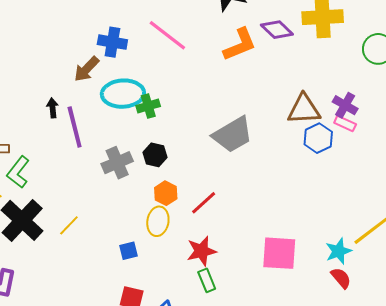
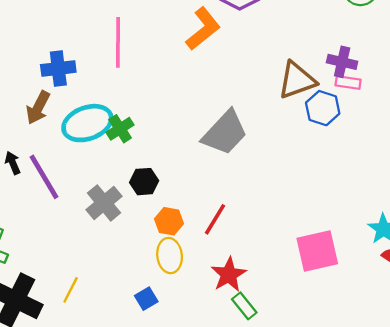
pink line: (167, 35) -> (118, 42), turned 69

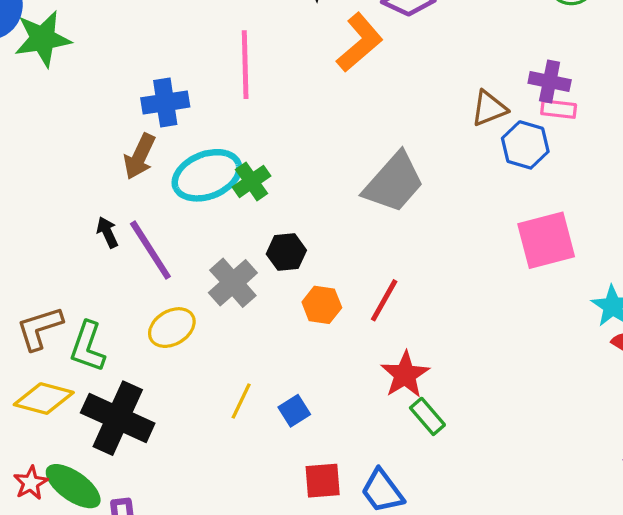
brown triangle: (297, 80) -> (489, 108), size x0.7
pink square: (317, 251) -> (546, 240), moved
yellow ellipse: (170, 256) -> (172, 328), moved, turned 68
yellow line: (71, 290) -> (241, 401), moved

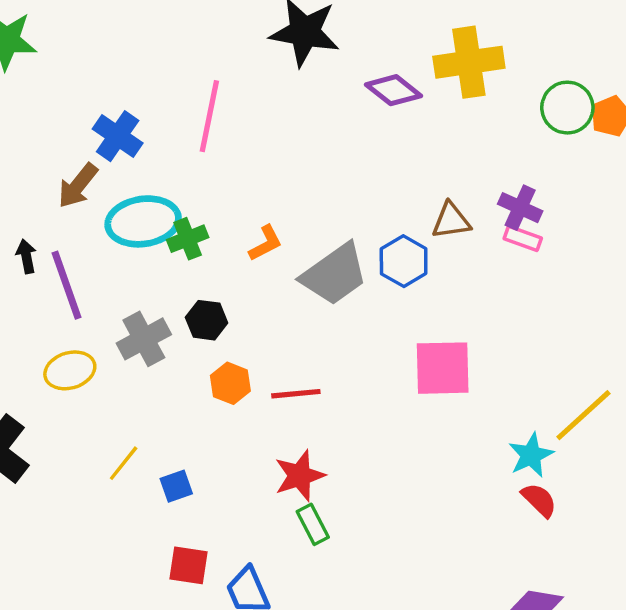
orange L-shape: (360, 42) -> (266, 243), moved, size x0.6
blue cross: (165, 102) -> (118, 136), turned 30
blue hexagon: (525, 145) -> (404, 261), moved
pink square: (546, 240) -> (443, 368), moved
red line: (384, 300) -> (296, 394), turned 42

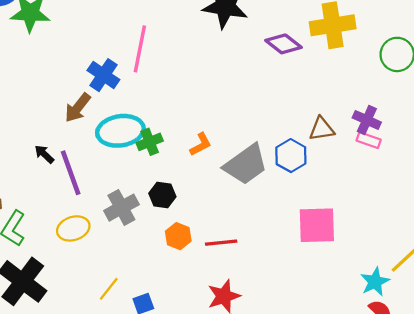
pink line: (209, 116) -> (140, 49), moved
black arrow: (26, 256) -> (44, 154), turned -35

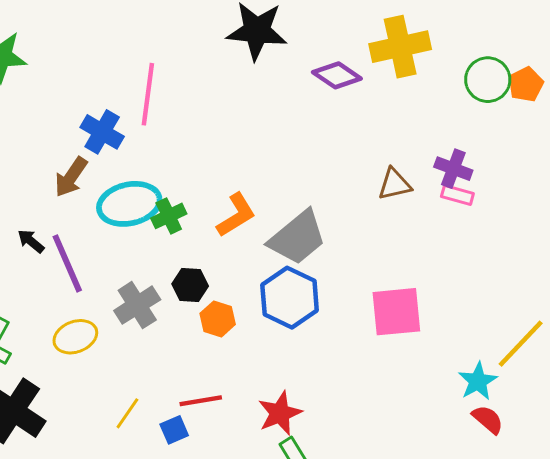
orange L-shape: (201, 144) -> (236, 215), size x1.4
blue hexagon: (291, 156) -> (290, 298), moved, size x1.4
orange hexagon: (178, 236) -> (218, 319), moved
red line: (221, 243) -> (201, 401), moved

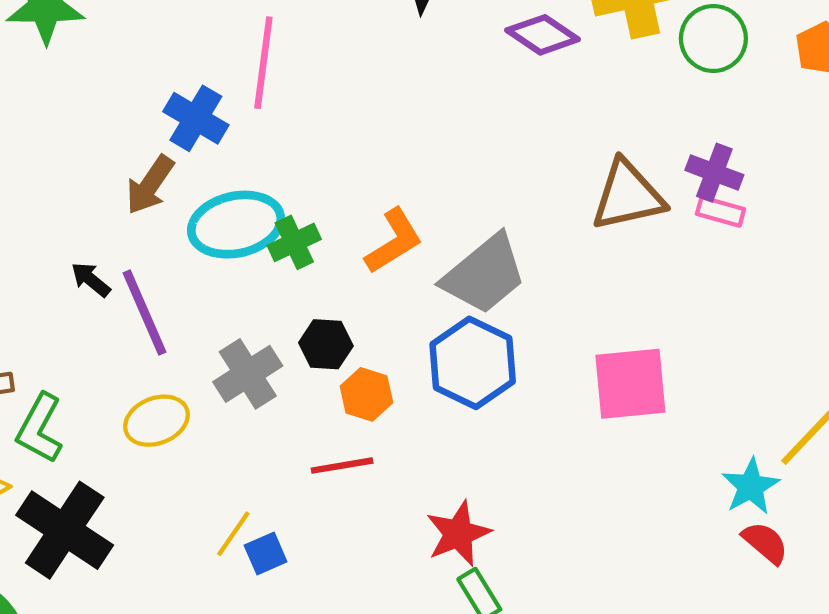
green circle: (488, 80) -> (713, 38), moved
brown triangle: (395, 184) -> (628, 196), size x1.5
red line: (201, 401) -> (342, 466), moved
blue square: (174, 430) -> (266, 554), moved

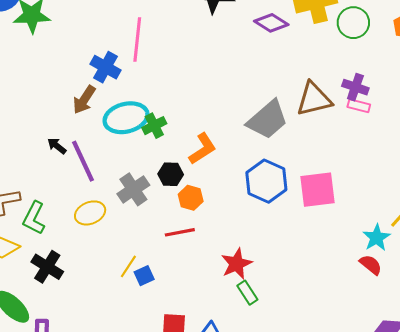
orange L-shape: (394, 241) -> (202, 149), moved
gray trapezoid: (484, 274) -> (268, 120), moved
blue hexagon: (473, 363) -> (266, 181), moved
black cross: (65, 530) -> (47, 267), size x0.7
red semicircle: (765, 543) -> (371, 265), moved

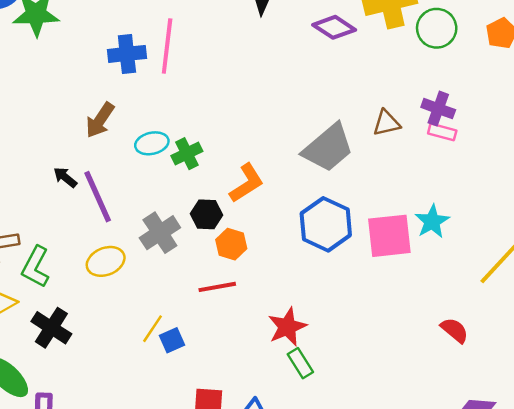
blue cross: (105, 67) -> (127, 54), moved, turned -36
brown triangle: (314, 99) -> (386, 123), size x0.6
cyan ellipse: (126, 118) -> (152, 143), size x0.6
cyan star: (377, 238) -> (432, 221), moved

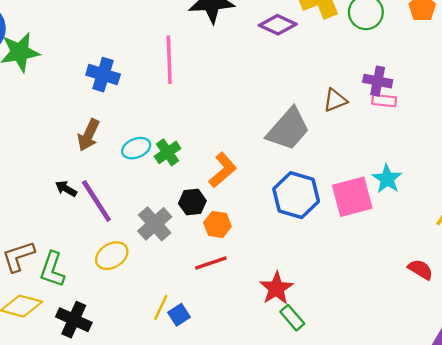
pink line: (167, 46) -> (169, 60), moved
blue cross: (127, 54) -> (103, 75), turned 32

